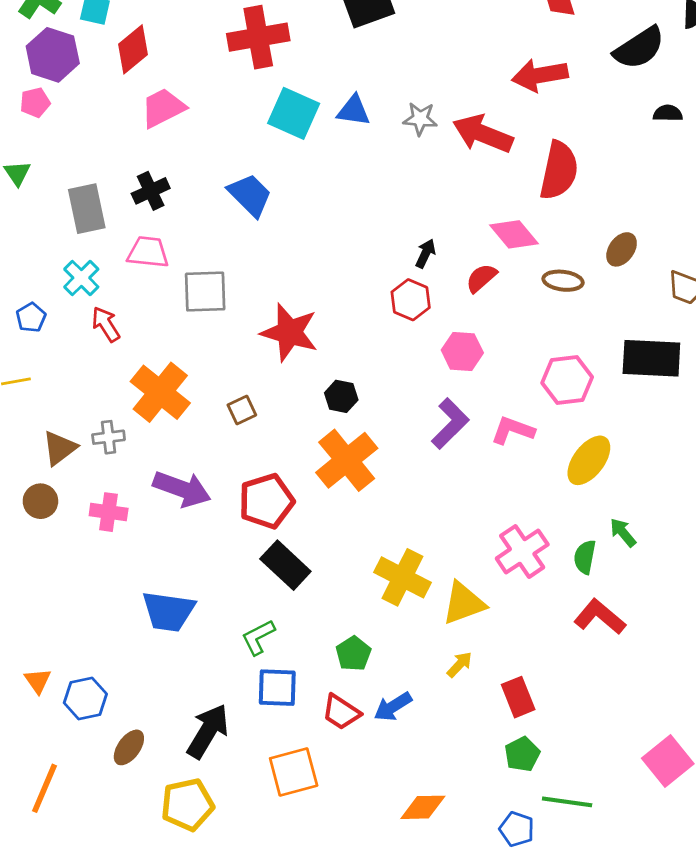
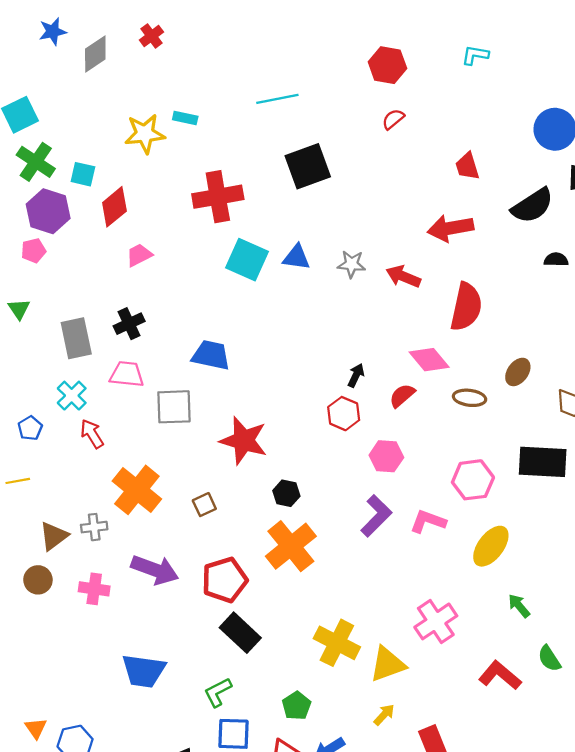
pink trapezoid: (163, 108) -> (139, 255), size x0.7
red arrow: (483, 134) -> (403, 276), size x0.7
blue trapezoid: (250, 195) -> (211, 355), moved, turned -33
green semicircle: (585, 557) -> (549, 659), moved, turned -44

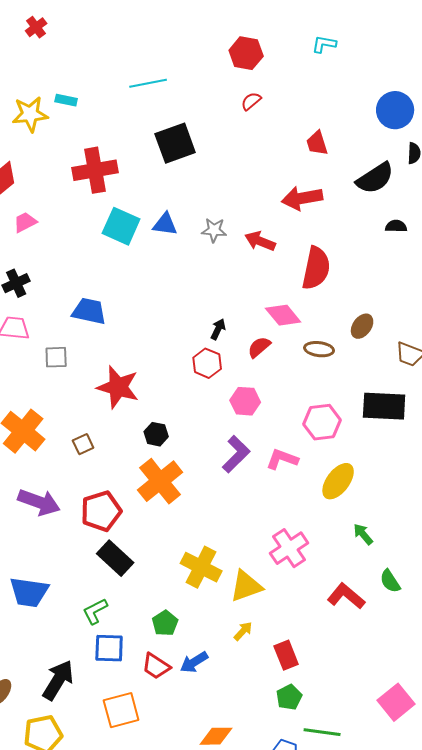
gray square: (174, 407) -> (56, 357), size x0.7

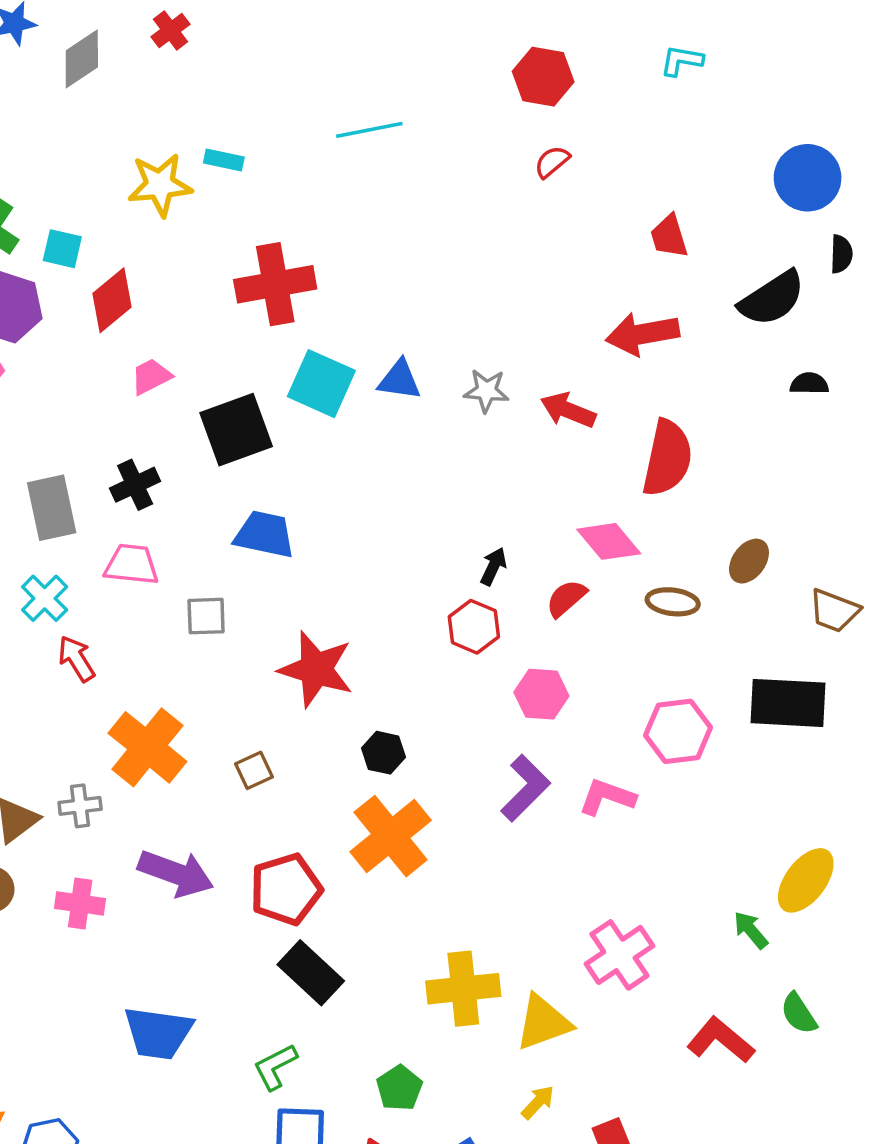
black square: (175, 143) -> (236, 430), moved
yellow ellipse: (338, 481) -> (806, 880), moved
yellow cross: (201, 567) -> (463, 989), turned -33

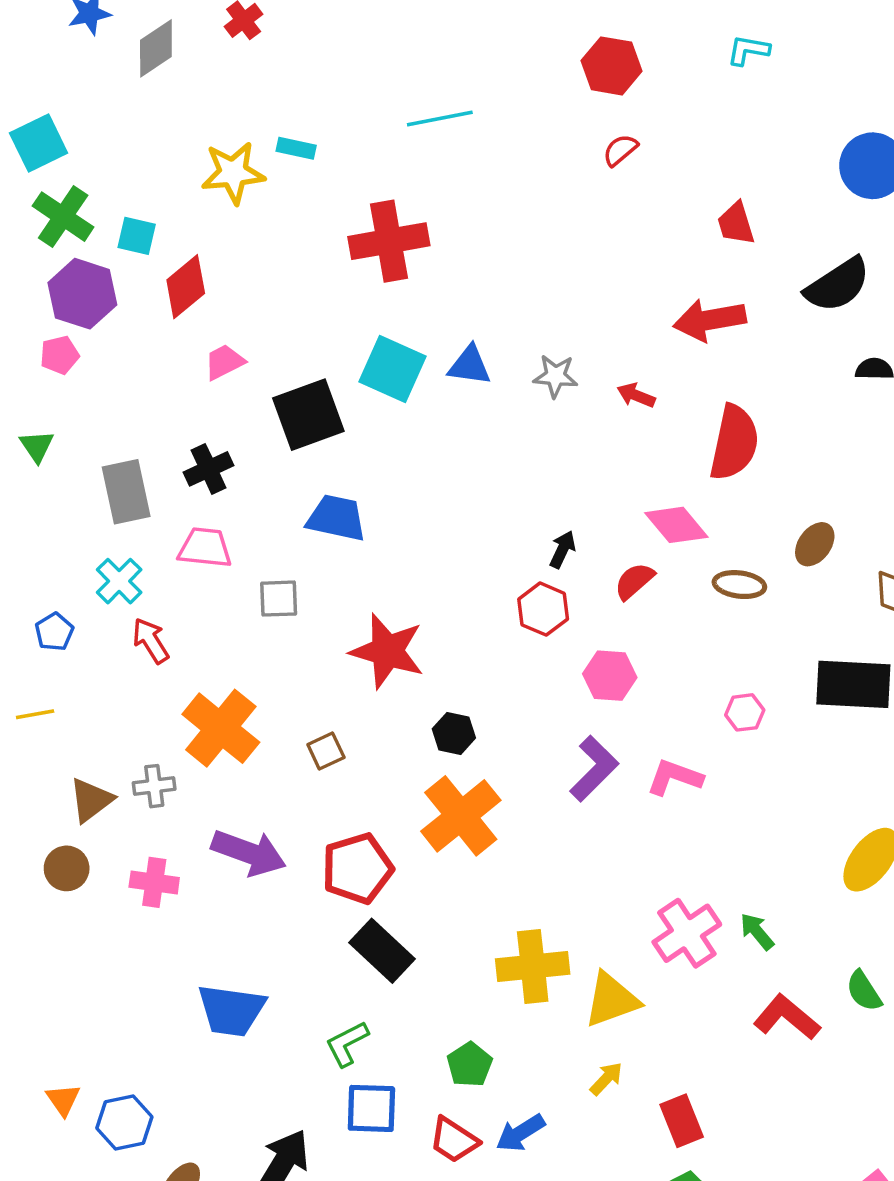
red cross: (275, 284) -> (389, 241), moved
red arrow: (568, 410) -> (636, 395), size x0.7
pink hexagon: (678, 731) -> (745, 712), size x0.6
green arrow: (751, 930) -> (757, 931), moved

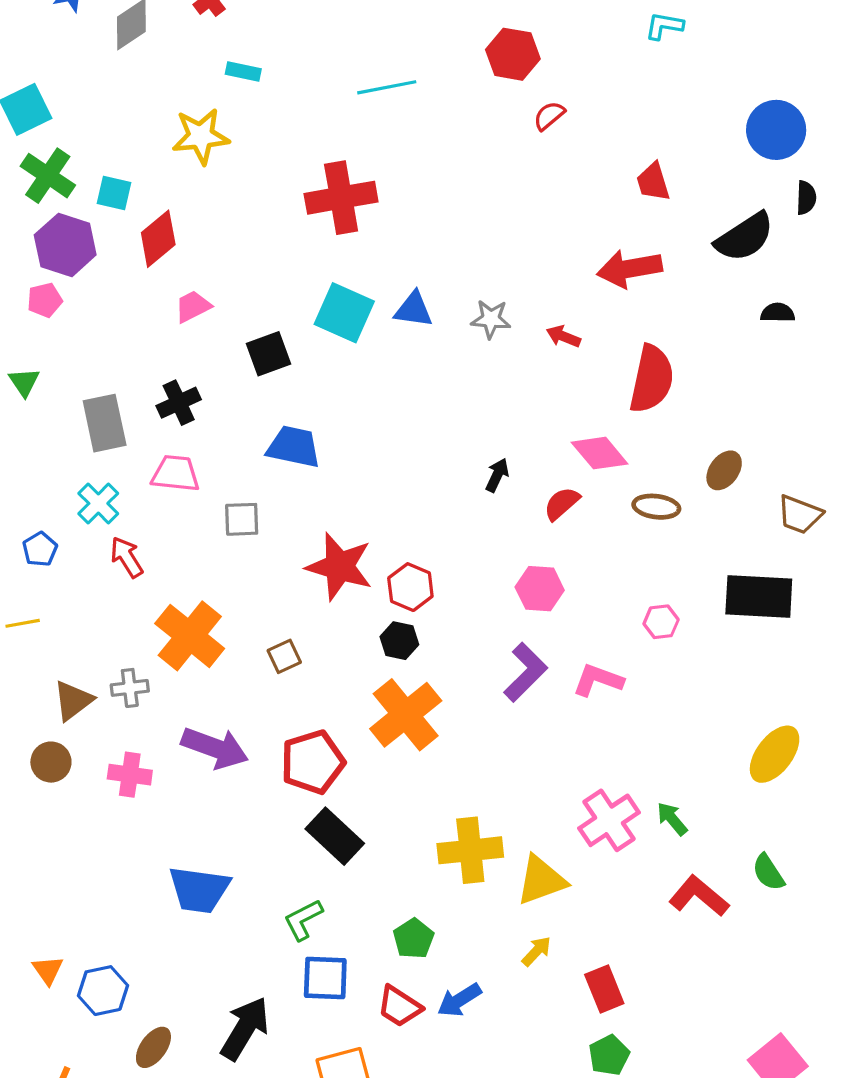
red hexagon: (612, 66) -> (513, 54), moved
cyan rectangle: (296, 148) -> (243, 72), moved
black square: (308, 415) -> (269, 354), size x0.7
red hexagon: (543, 609) -> (410, 587), moved

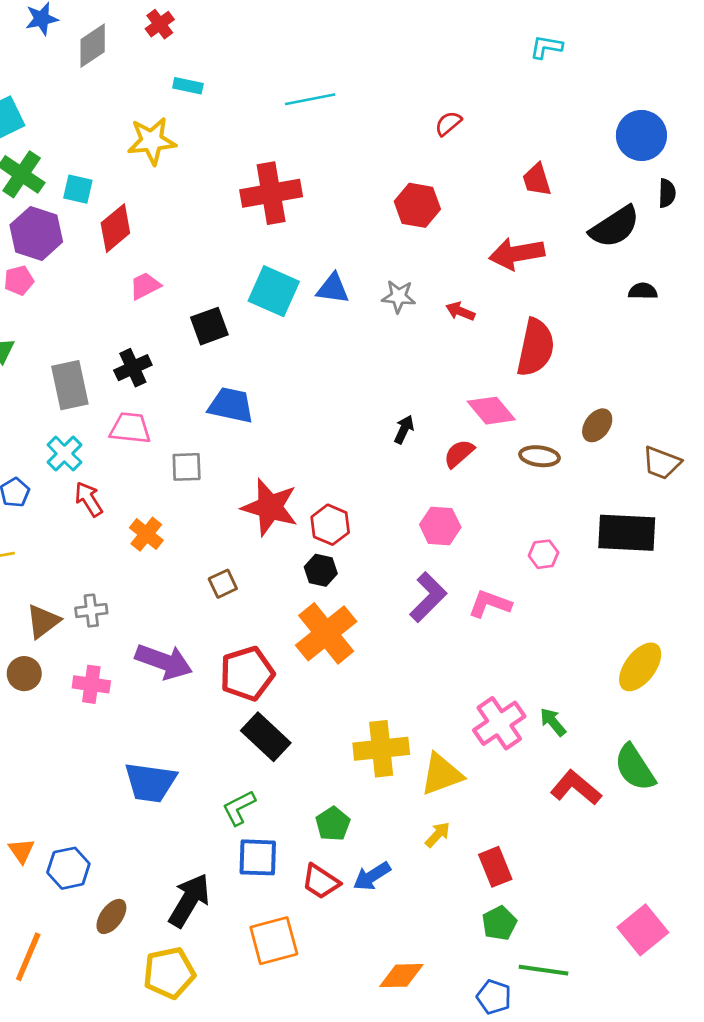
red hexagon: (513, 54) -> (417, 205), moved
orange cross: (190, 636) -> (146, 534), moved, size x0.6
green semicircle: (768, 872) -> (635, 768), size x1.5

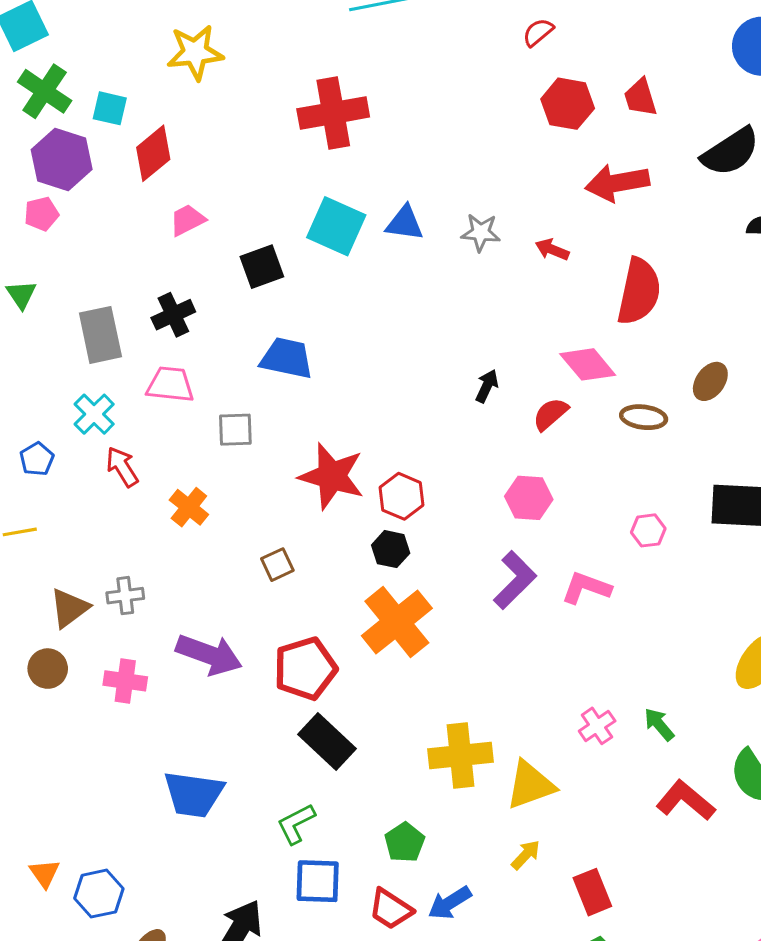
red hexagon: (417, 205) -> (568, 104), moved
pink cross: (499, 723) -> (597, 726), size x0.6

